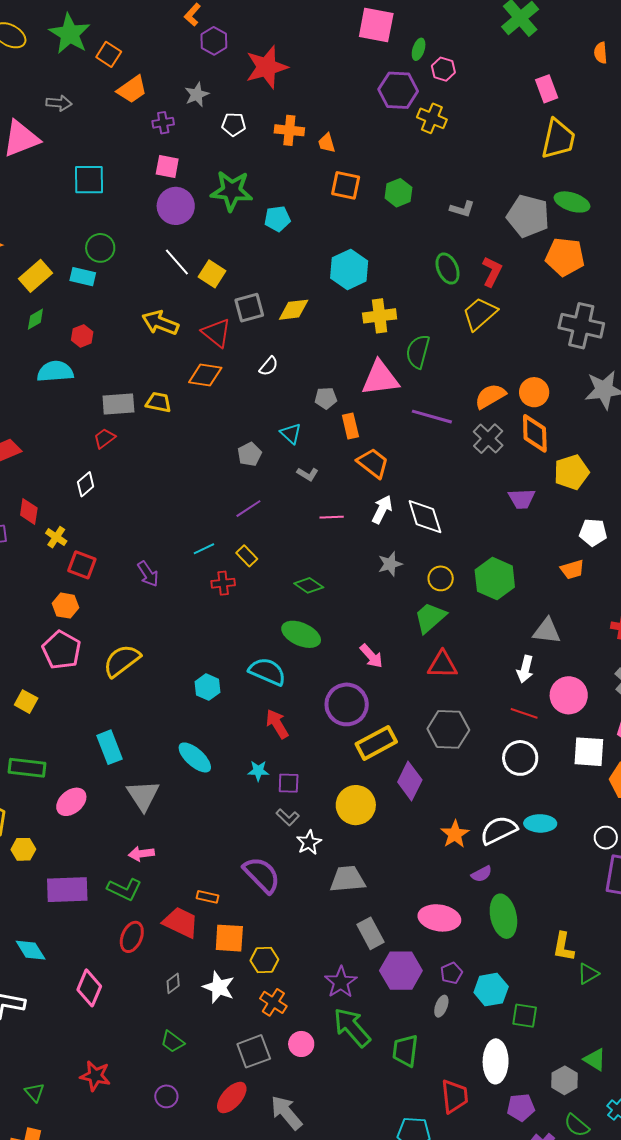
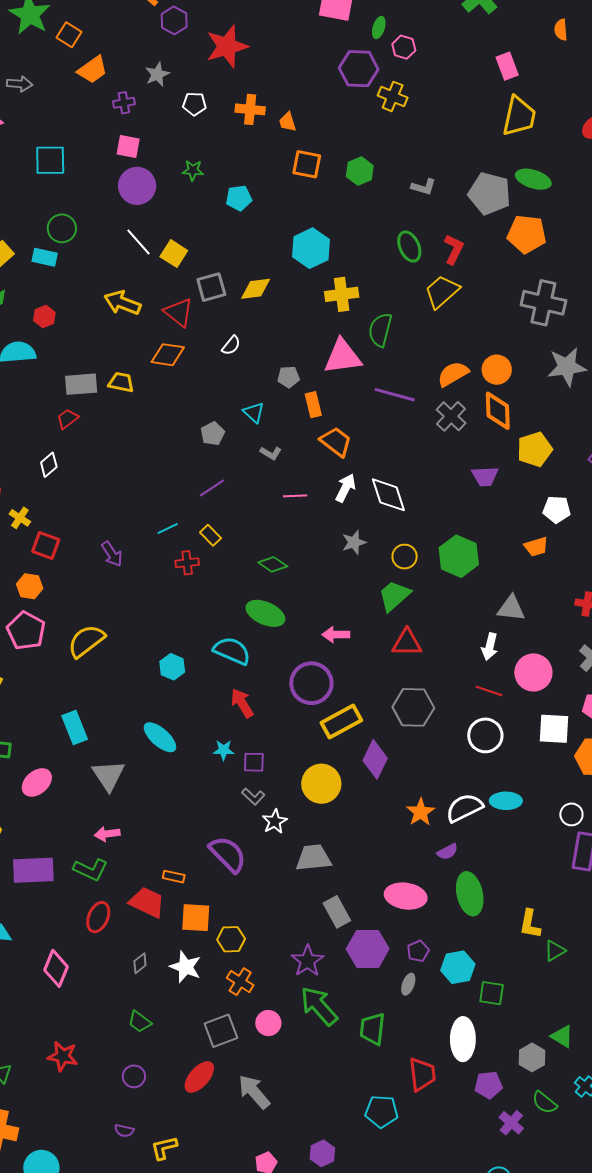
green star: (232, 191) -> (193, 170), size x0.5
pink arrow: (371, 656) -> (336, 635), turned 132

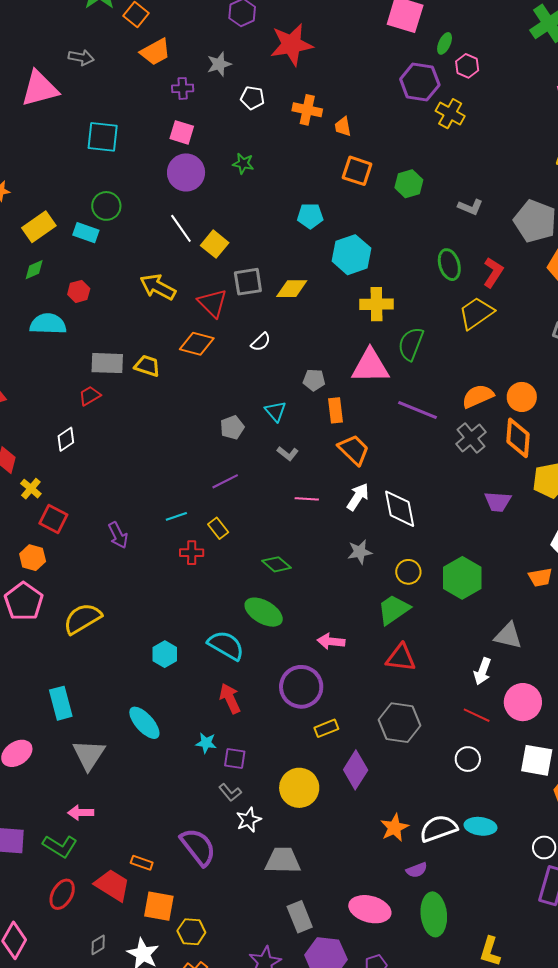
cyan pentagon: (239, 198) -> (310, 216), moved
yellow rectangle: (341, 721) -> (326, 728), size x0.6
white circle: (485, 735) -> (468, 759), size x0.7

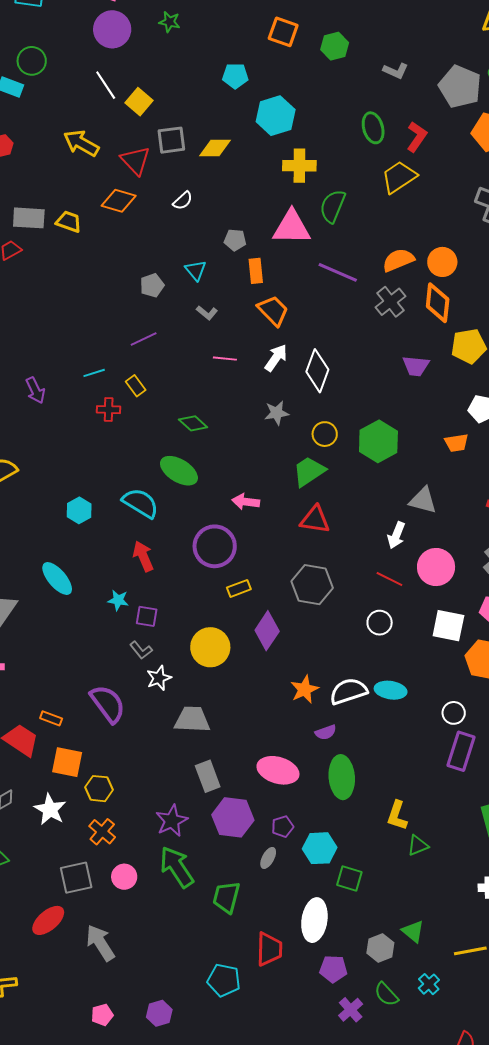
white diamond: (400, 509) -> (317, 371), turned 30

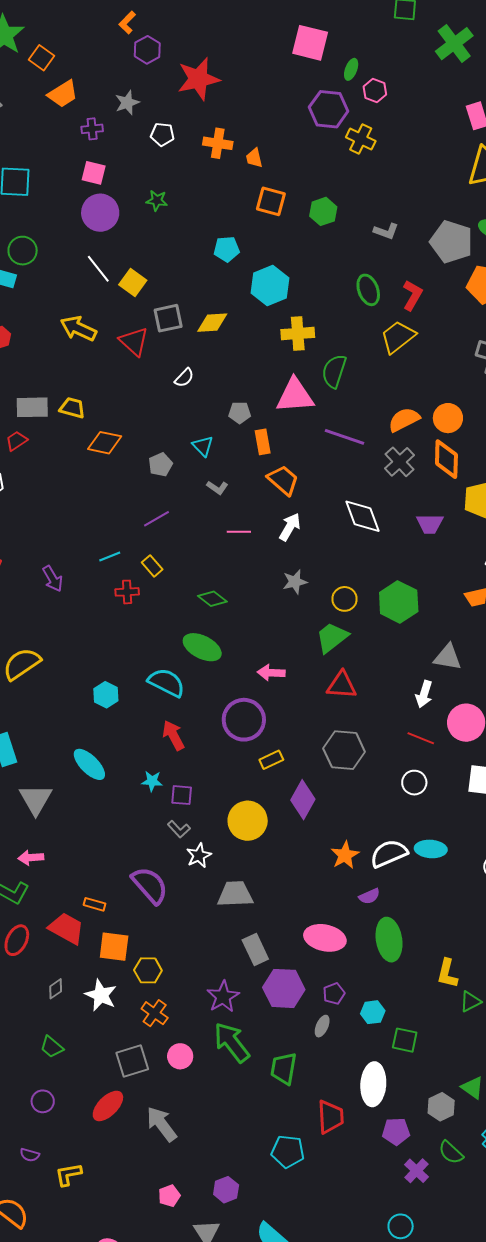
orange diamond: (119, 201) -> (105, 443), moved
white diamond: (317, 371) -> (362, 516), moved, turned -36
cyan hexagon: (320, 848) -> (373, 1012), size x0.7

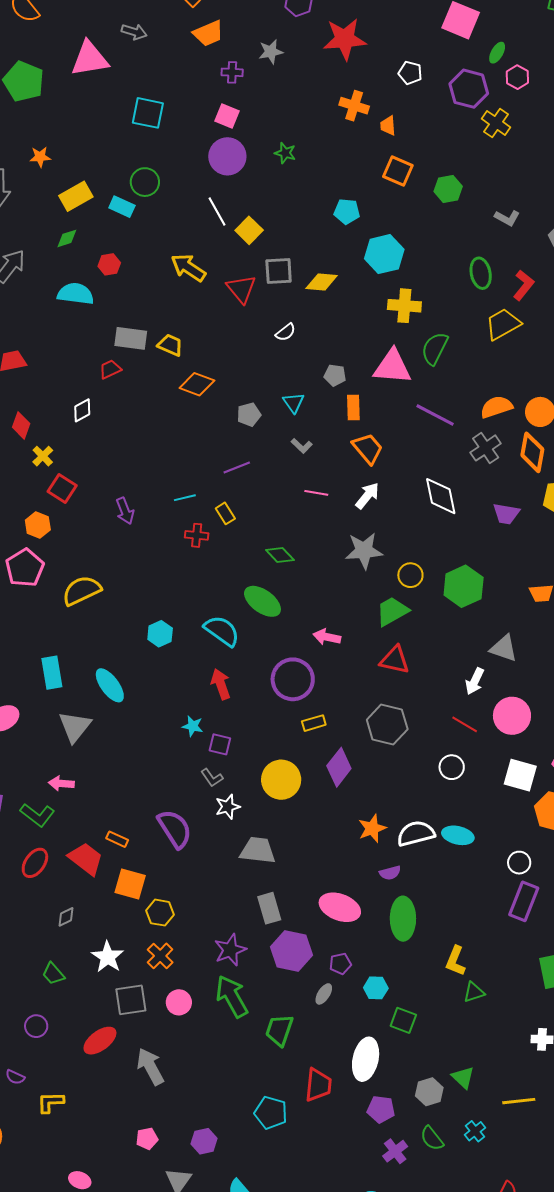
white pentagon: (162, 134) -> (410, 73), moved
gray star: (295, 582) -> (364, 551), size x1.5
cyan ellipse: (89, 764) -> (110, 685), moved
white star: (101, 995) -> (108, 957), moved

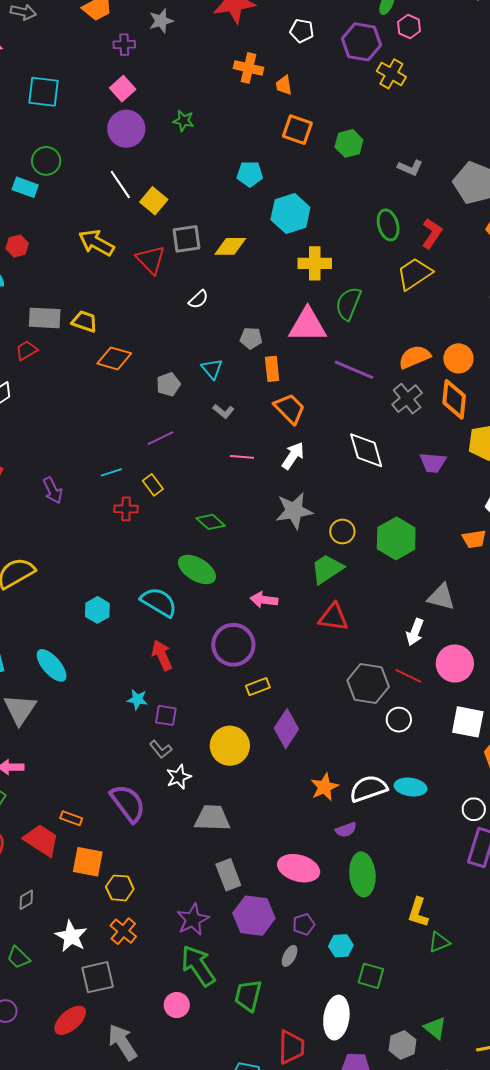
pink square: (227, 116) -> (123, 89), turned 30
gray hexagon: (387, 724) -> (368, 683), moved
pink circle: (179, 1002) -> (177, 1005), moved

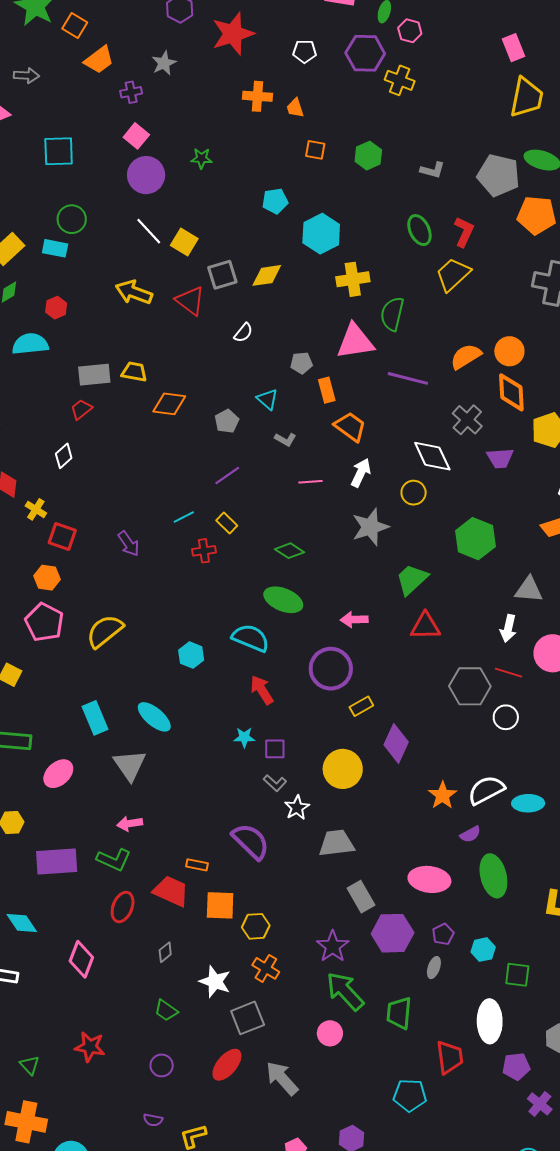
orange square: (297, 130) -> (315, 150), size x0.7
gray cross: (407, 399) -> (467, 420), moved
yellow circle: (342, 531) -> (414, 493), moved
cyan ellipse: (410, 787) -> (528, 803), moved

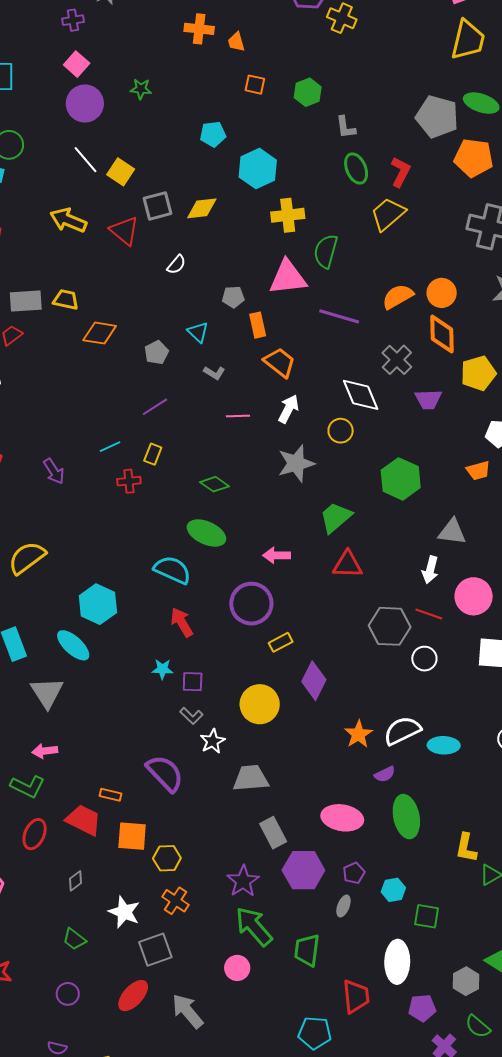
gray L-shape: (432, 170) -> (346, 127), moved, turned 65
yellow rectangle: (227, 523) -> (153, 454), turned 65
cyan hexagon: (191, 655) -> (98, 604), moved, size x1.5

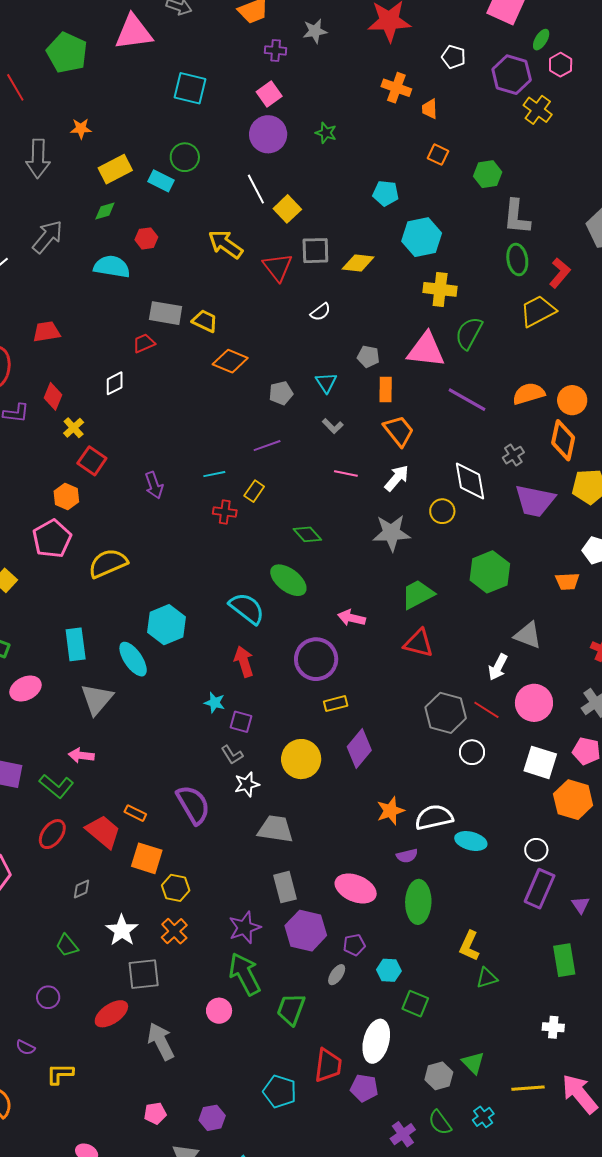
gray L-shape: (346, 127) -> (517, 217), size x1.5
gray cross: (397, 360) -> (513, 455), size x0.7
purple trapezoid: (428, 399) -> (535, 501), size x1.5
purple pentagon: (422, 1008) -> (364, 1088), moved

